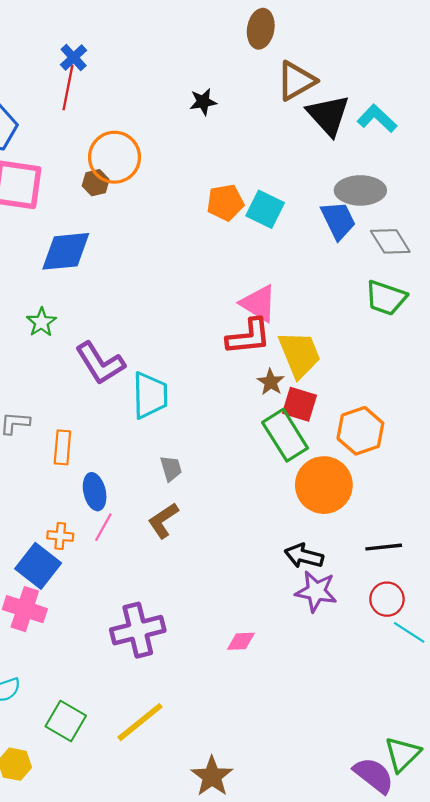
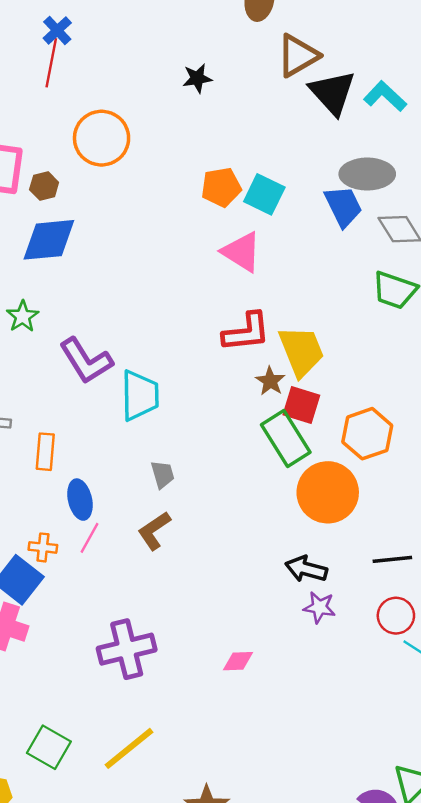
brown hexagon: (96, 183) -> (44, 186), moved
pink triangle: (258, 303) -> (242, 252), moved
purple star: (316, 591) -> (319, 607), size x0.7

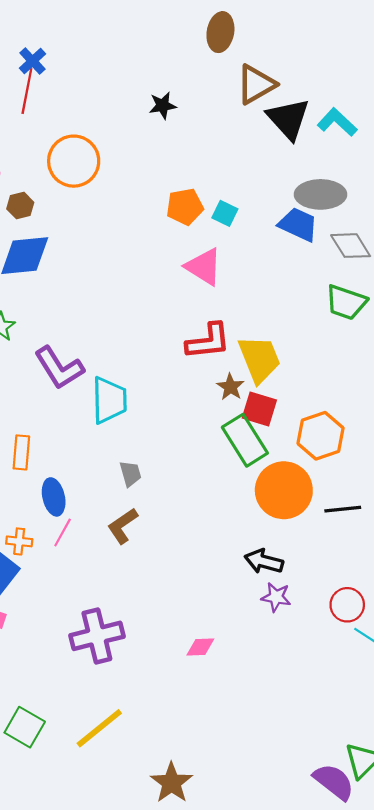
cyan square: (264, 194) -> (225, 213), size x0.7
blue trapezoid: (343, 206) -> (298, 224), turned -39
black line: (392, 559) -> (343, 509), moved

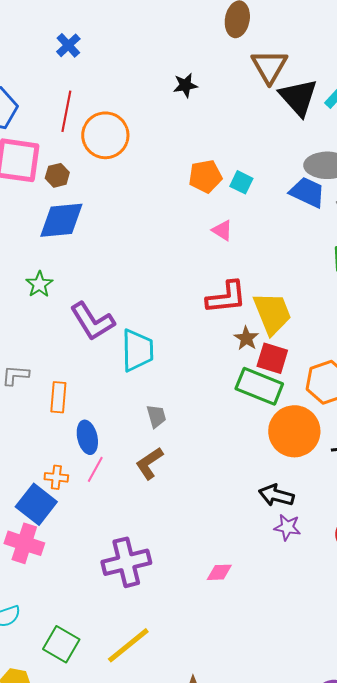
brown triangle: (256, 84) -> (269, 66), turned -30
red line: (27, 91) -> (66, 111), moved
pink triangle: (204, 267) -> (222, 230), size x0.6
green rectangle: (245, 440) -> (259, 386), turned -36

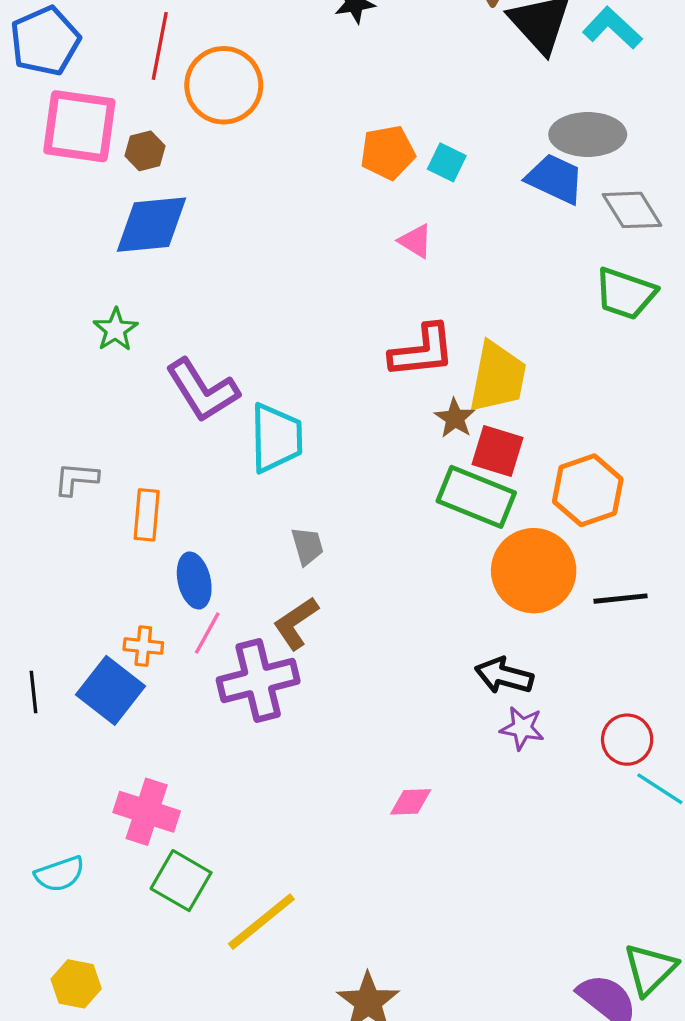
yellow trapezoid: (272, 313) -> (498, 377), turned 33
pink cross: (24, 543) -> (147, 812), moved
purple cross: (126, 562) -> (258, 681), moved
green square: (61, 644) -> (181, 881), moved

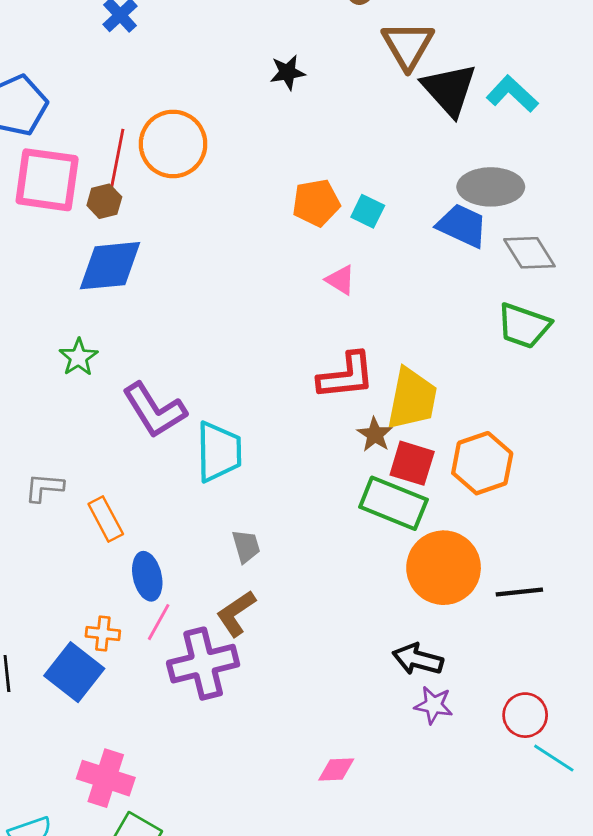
red line: (160, 46) -> (117, 158), moved
orange hexagon: (588, 490) -> (482, 463), moved
orange rectangle: (147, 515) -> (106, 519), turned -33

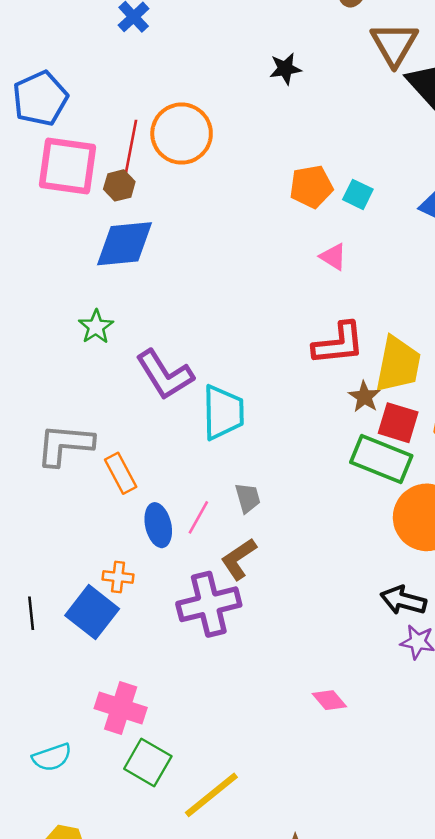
gray L-shape: (44, 488) -> (65, 445), size x1.6
pink line: (159, 622) -> (198, 517), moved
pink diamond: (336, 769) -> (329, 700), turned 52

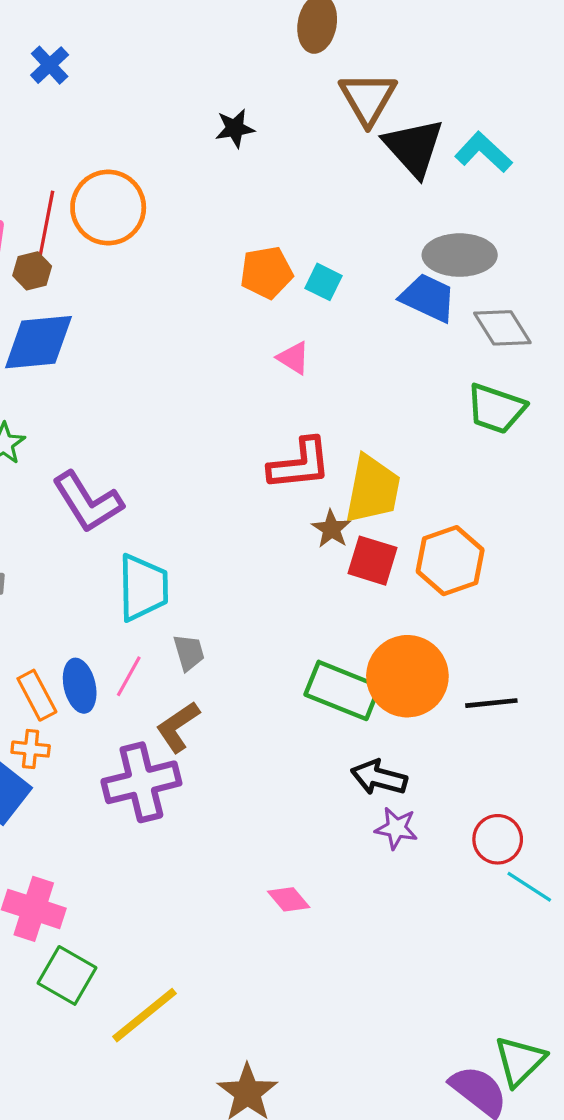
cyan trapezoid: (223, 412) -> (143, 588), moved
green rectangle: (381, 459) -> (342, 690), moved
orange rectangle: (121, 473) -> (37, 695), moved

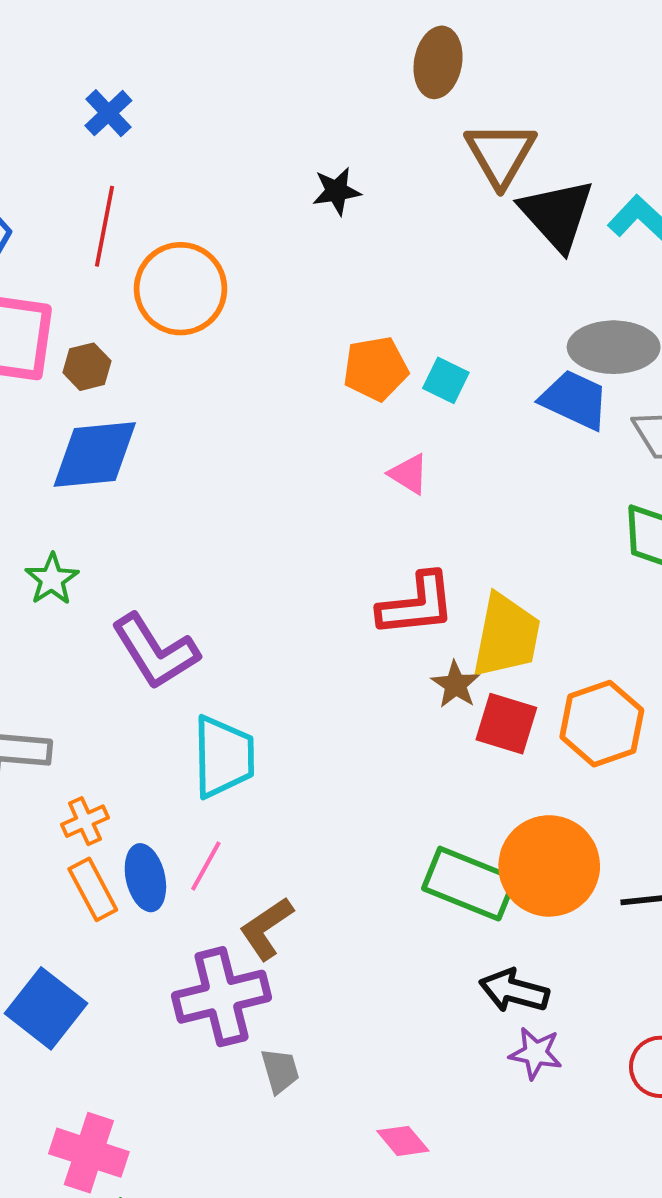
red line: (46, 223) -> (105, 226), moved
gray trapezoid: (189, 652) -> (280, 1071), moved
orange cross: (31, 749) -> (85, 821), moved, turned -30

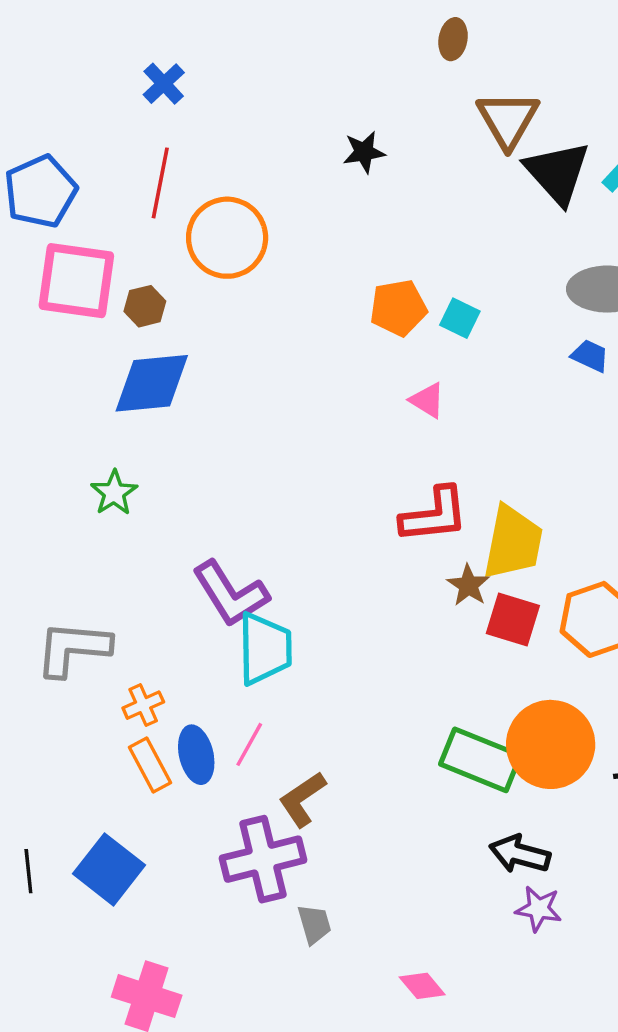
brown ellipse: (438, 62) -> (453, 39), size x0.7
blue trapezoid: (575, 400) -> (590, 356), moved, size x0.6
purple L-shape: (155, 651) -> (230, 594), moved

